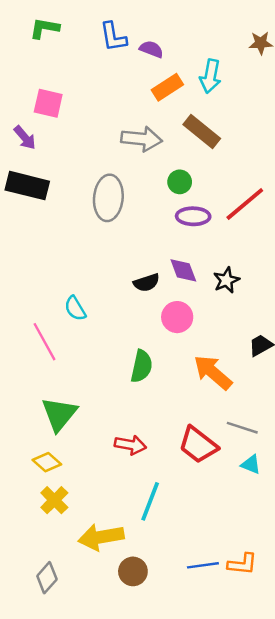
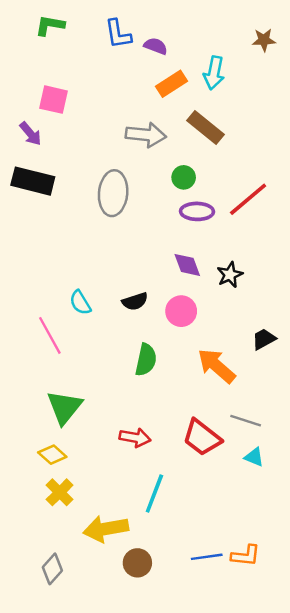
black semicircle: (146, 283) -> (135, 301), moved

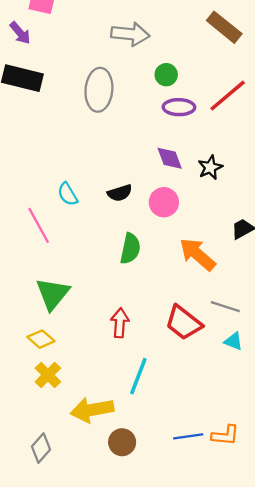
brown rectangle: (206, 128) -> (224, 27), moved
red arrow: (135, 438) -> (120, 323), turned -96

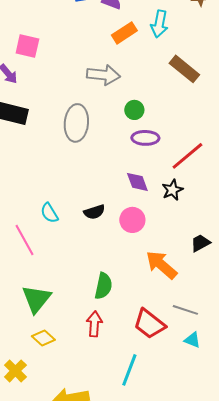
red line: (228, 96) -> (187, 156), moved
green semicircle: (130, 249) -> (103, 286), moved
yellow diamond: (41, 339) -> (43, 338), moved
yellow cross: (48, 375) -> (15, 371), moved
cyan line: (138, 376) -> (129, 370), moved

